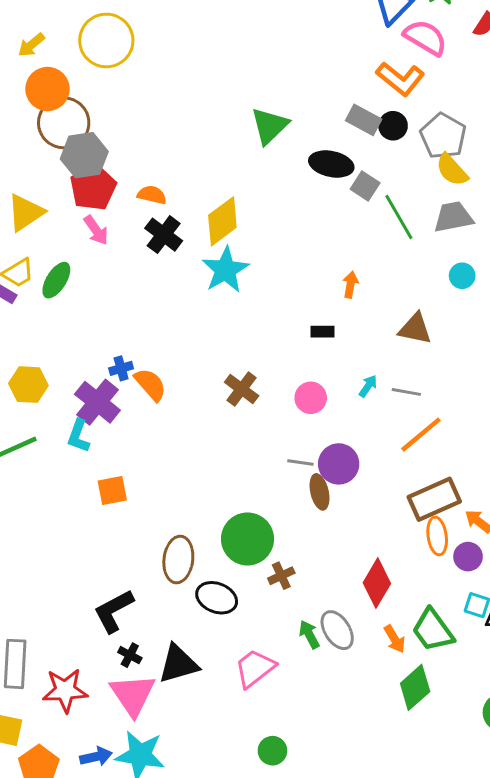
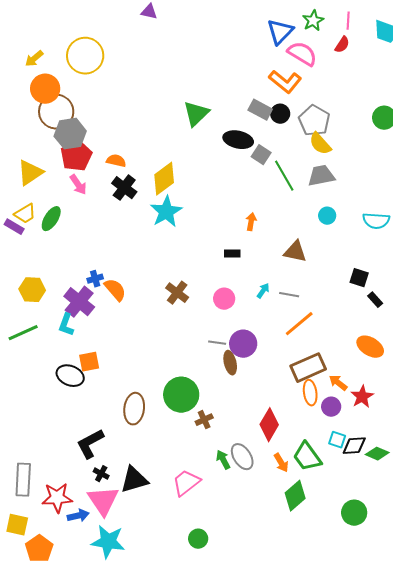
black ellipse: (217, 598) -> (70, 376), moved
blue arrow: (96, 757) -> (78, 516), moved

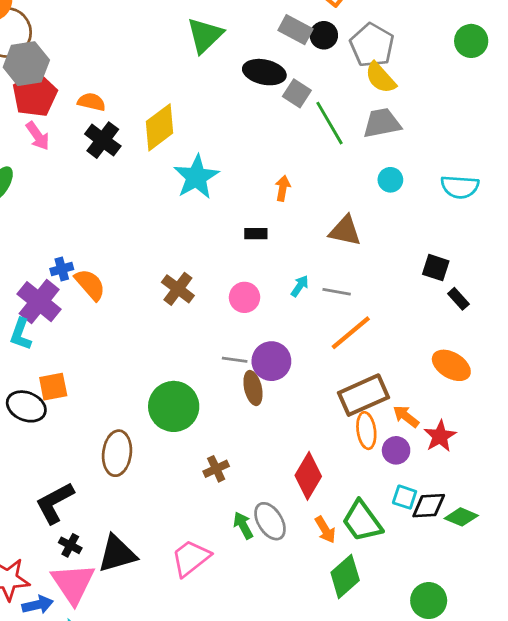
cyan star: (166, 212) -> (196, 177), moved
green circle: (181, 395) -> (174, 406), moved

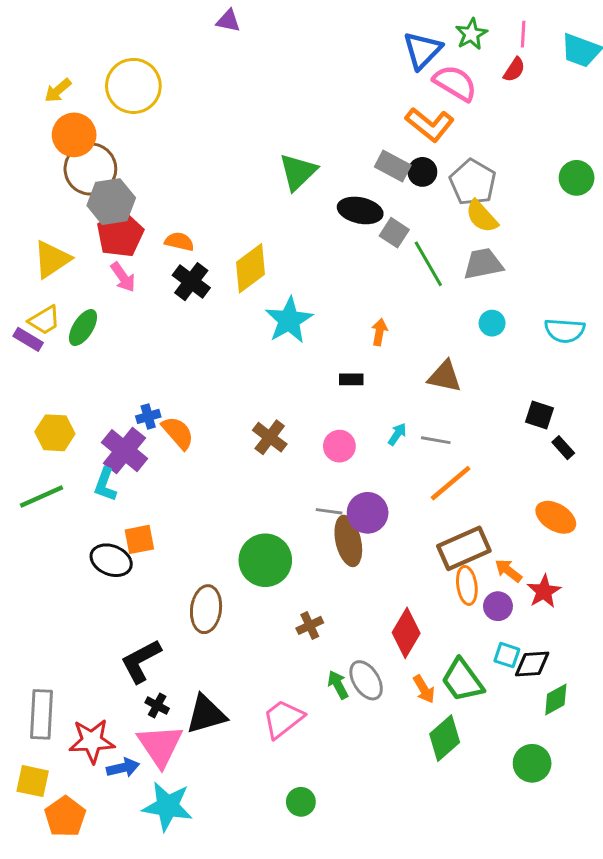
brown ellipse: (253, 388) -> (348, 541), size x1.4
green diamond: (461, 517) -> (556, 700), moved, turned -52

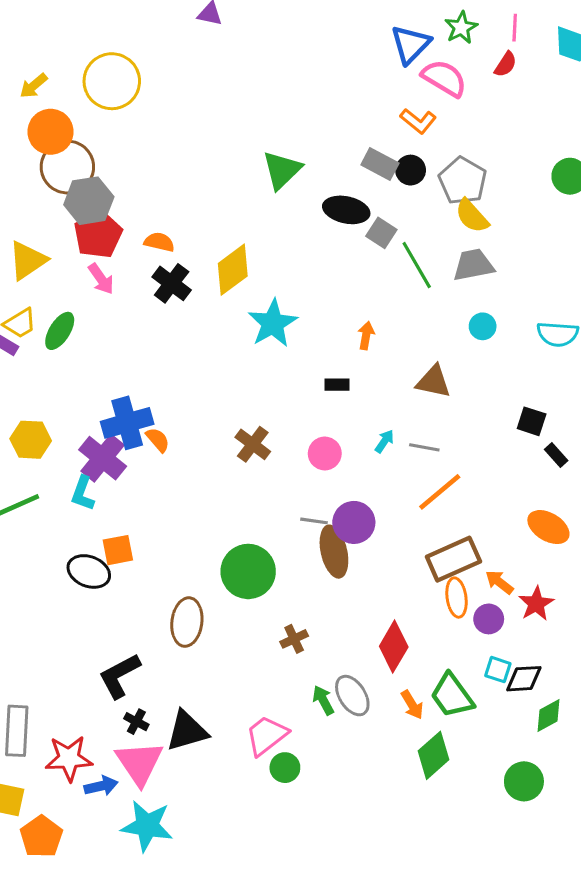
orange L-shape: (430, 124) -> (418, 121), size x0.7
blue cross: (148, 416) -> (127, 423), size x2.0
orange semicircle: (178, 433) -> (158, 440), size x0.7
green circle: (301, 802) -> (285, 768), moved

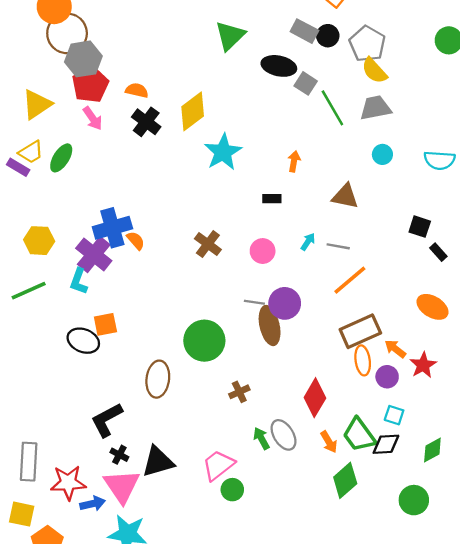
black diamond: (524, 679) -> (386, 444), moved

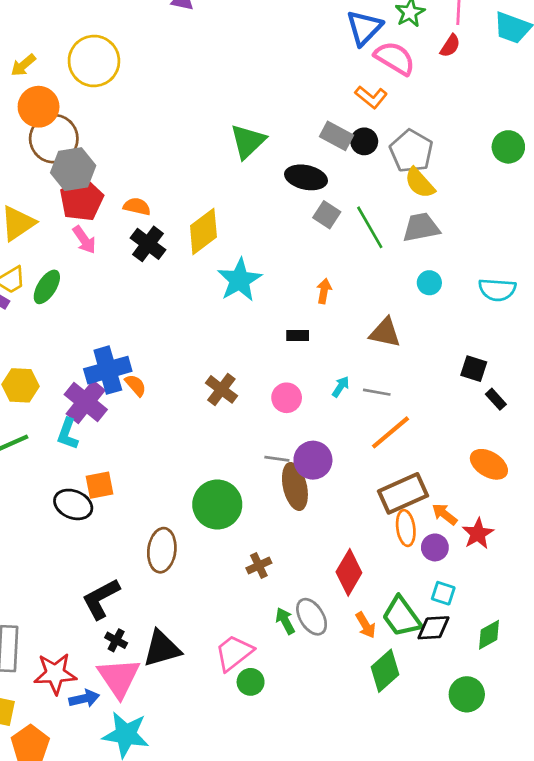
gray square: (306, 83) -> (327, 215), moved

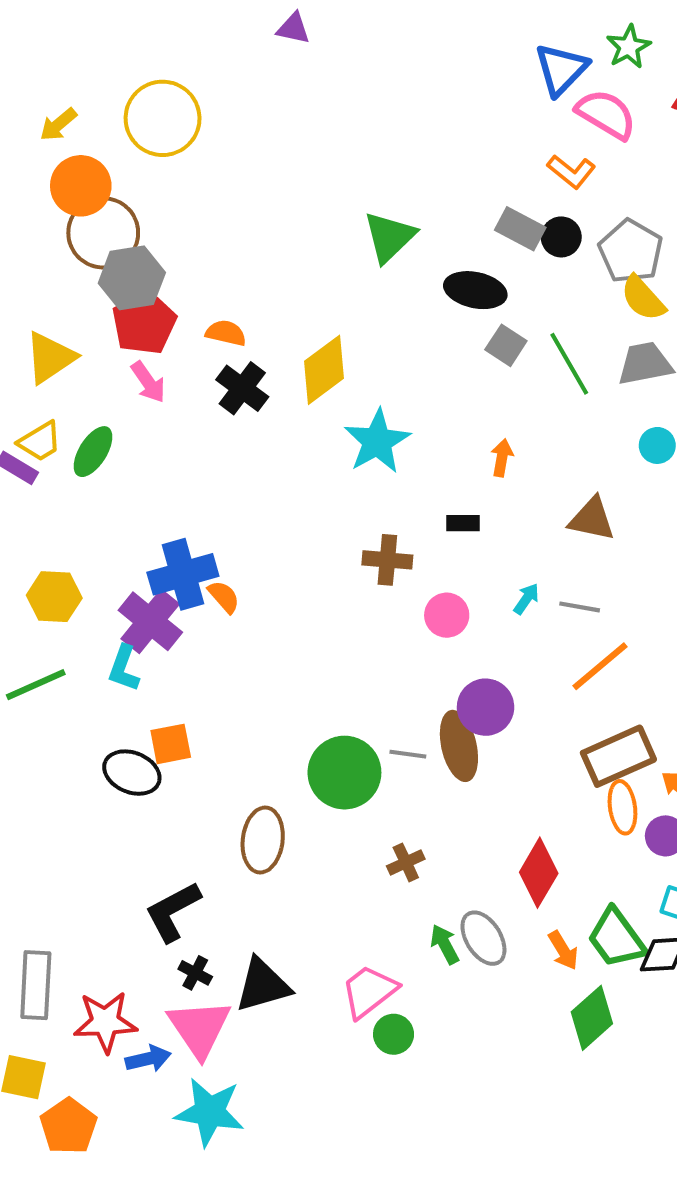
brown cross: (221, 389) -> (387, 560), moved, turned -32
gray line: (277, 459) -> (408, 754), moved

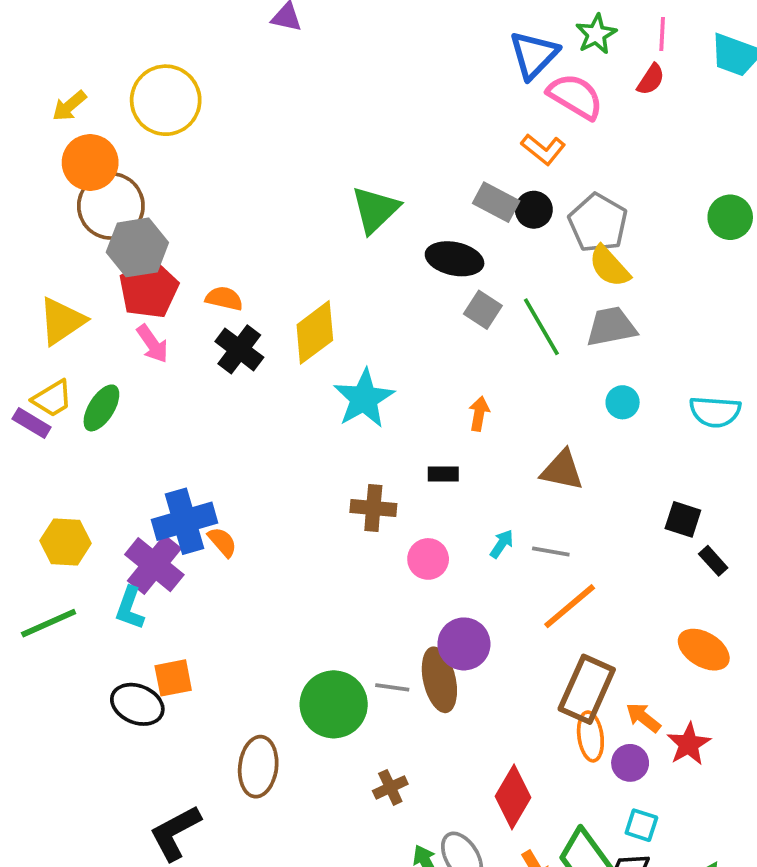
brown rectangle: (618, 756) -> (587, 689), turned -42

